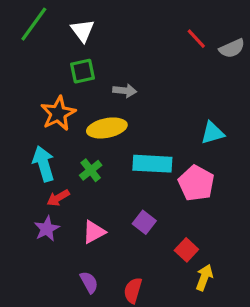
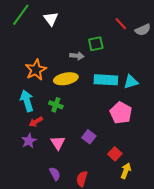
green square: (83, 71) -> (96, 44), moved
cyan rectangle: (152, 164) -> (106, 80), moved
green cross: (91, 170) -> (56, 105), turned -32
pink triangle: (94, 232) -> (58, 143), turned -35

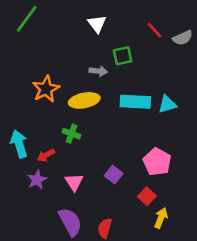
white triangle: (51, 19) -> (97, 24), moved
cyan arrow: (27, 101) -> (19, 144), moved
pink pentagon: (121, 113) -> (157, 162), moved
purple semicircle: (55, 174) -> (70, 222), size x1.6

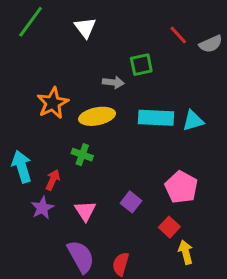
white triangle: (97, 24) -> (85, 28), moved
red arrow: (46, 155) -> (53, 180), turned 144
yellow arrow: (161, 218) -> (186, 252), turned -36

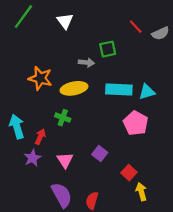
orange star: (53, 103) -> (40, 78), turned -30
pink pentagon: (181, 187) -> (136, 123), moved

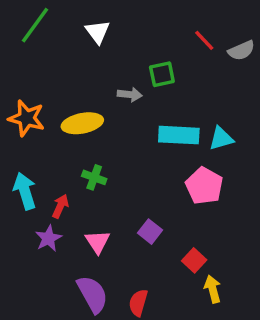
orange star: (40, 78) -> (26, 118), moved
yellow ellipse: (74, 88) -> (82, 123), moved

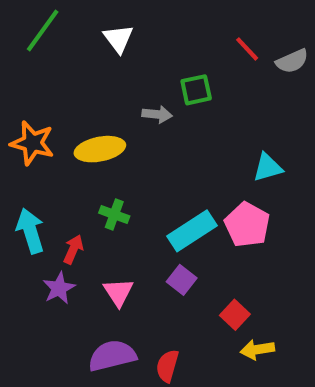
cyan rectangle: (179, 135) -> (192, 231), moved, turned -36
yellow arrow: (213, 289) -> (257, 350), turned -84
purple semicircle: (92, 294) -> (112, 356), turned -75

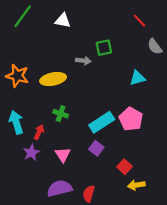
white triangle: (118, 39) -> (63, 21), turned -42
red line: (247, 49) -> (140, 21), moved
gray semicircle: (292, 61) -> (155, 47), moved, turned 77
cyan triangle: (268, 168) -> (137, 78), moved

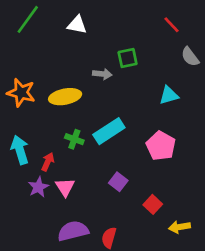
cyan rectangle: (102, 122) -> (109, 131), moved
pink triangle: (63, 155) -> (65, 187), moved
yellow arrow: (136, 185) -> (179, 227), moved

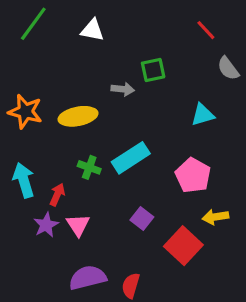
red square: (153, 204) -> (183, 246), size x1.6
yellow arrow: (179, 227) -> (215, 217), moved

